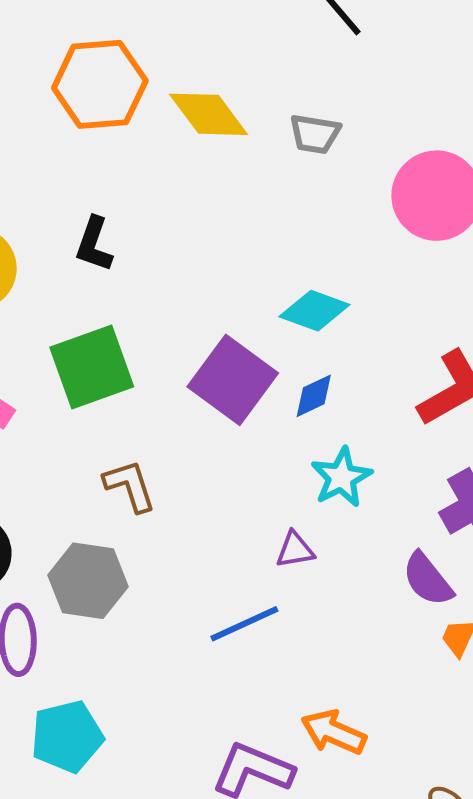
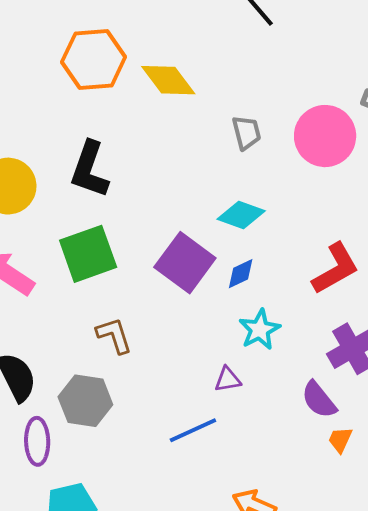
gray trapezoid: (315, 134) -> (246, 133), moved, turned -114
black L-shape: (94, 244) -> (90, 169), size x1.5

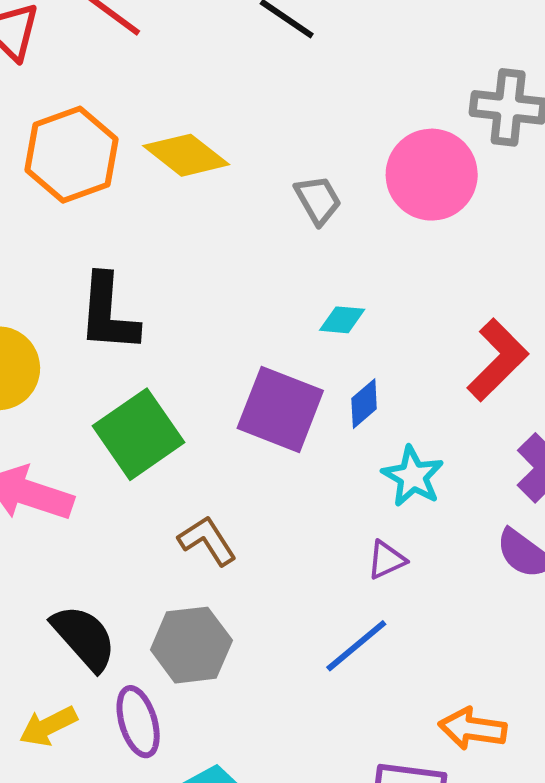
cyan diamond: (241, 215) -> (342, 320), size x0.7

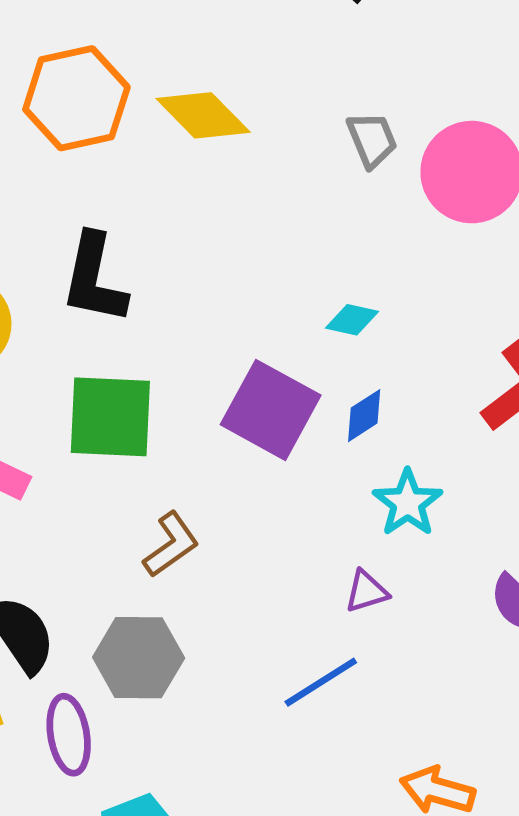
gray trapezoid: (318, 200) -> (372, 140), moved
green square: (138, 434) -> (110, 417), turned 30
brown L-shape: (207, 541) -> (171, 545), turned 80

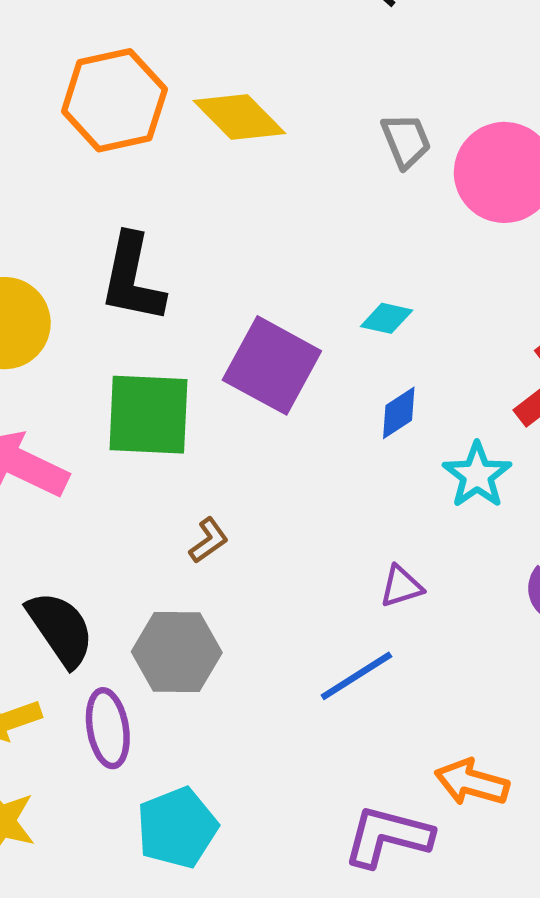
purple square: (271, 410) -> (272, 365), moved
cyan star: (408, 503) -> (477, 475), moved
brown L-shape: (171, 545) -> (209, 540), size x0.7

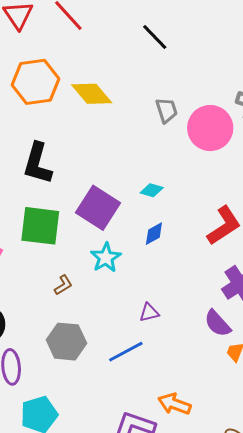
cyan star: (477, 475) -> (106, 258), moved
gray hexagon: (177, 652) -> (66, 342), moved

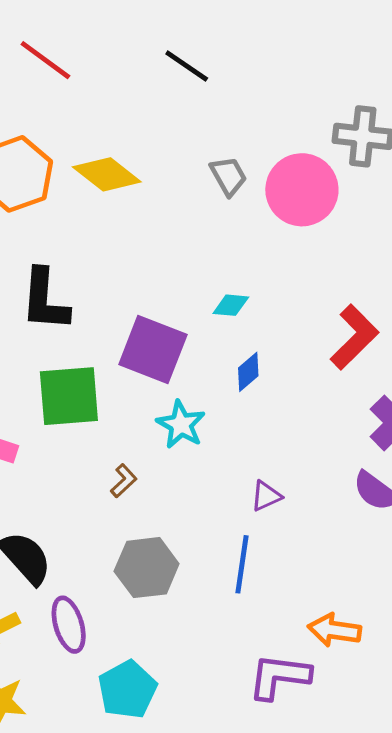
blue line: (126, 352) -> (242, 564), turned -42

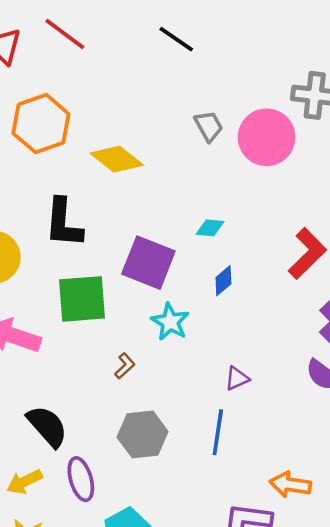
yellow diamond: (107, 174) -> (117, 159), moved

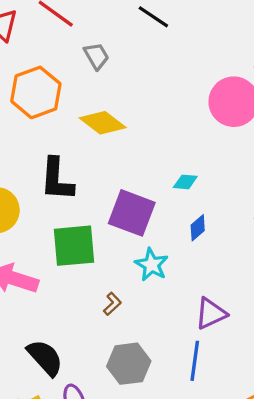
gray trapezoid: (209, 126) -> (96, 56), moved
purple triangle: (237, 379) -> (211, 314), size x1.5

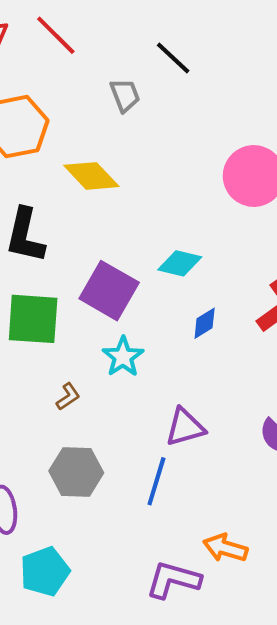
gray trapezoid: (96, 56) -> (125, 95), moved
cyan diamond: (185, 182) -> (180, 263), size x1.4
blue diamond: (198, 228) -> (205, 323), moved

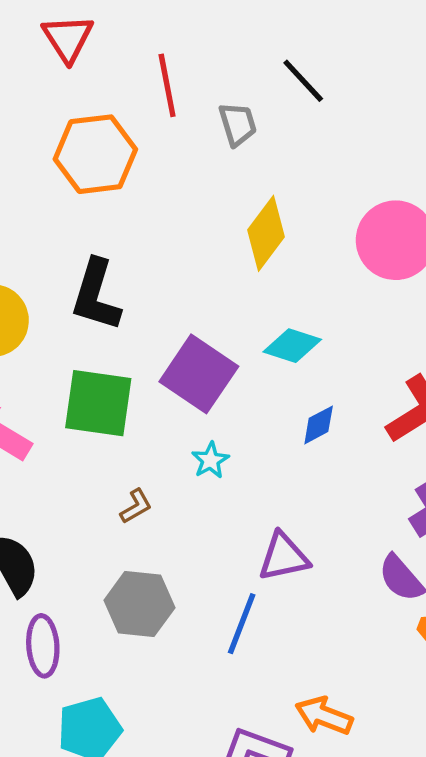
red line: (56, 35) -> (167, 85), moved, turned 30
yellow diamond: (91, 176) -> (266, 233), moved, turned 76
cyan star: (123, 357) -> (210, 460), size x0.7

